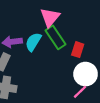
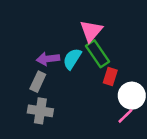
red rectangle: (78, 50) -> (110, 77), moved

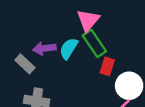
gray rectangle: (38, 82) -> (25, 64), moved, turned -72

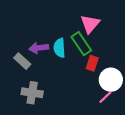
pink triangle: (88, 20) -> (90, 24), moved
cyan semicircle: (69, 48) -> (59, 48), turned -36

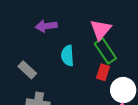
green rectangle: (81, 44) -> (105, 51), moved
purple arrow: (39, 48) -> (46, 26), moved

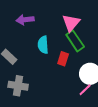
red rectangle: (103, 72) -> (63, 59), moved

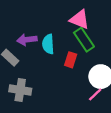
purple arrow: (25, 20) -> (27, 40), moved
pink triangle: (71, 23) -> (79, 20), turned -48

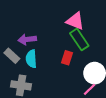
cyan semicircle: (48, 44) -> (31, 59), moved

